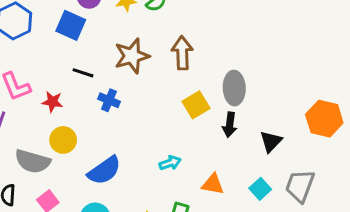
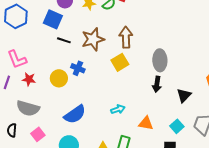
black line: (83, 73) -> (64, 40), moved
red star: (52, 102) -> (29, 79), moved
yellow square: (196, 105) -> (120, 62), moved
yellow circle: (63, 140) -> (59, 78), moved

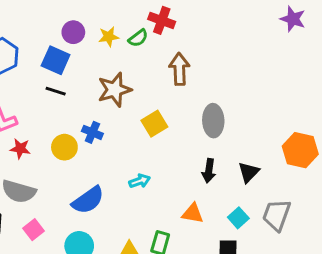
brown arrow: (126, 37) -> (179, 69), moved
black line: (64, 40) -> (56, 91), moved
black arrow: (157, 84) -> (209, 171), moved
cyan arrow: (118, 109) -> (140, 181), moved

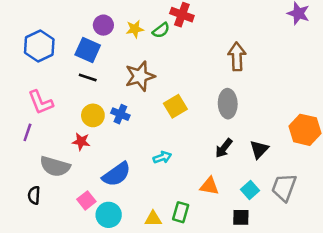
brown arrow: (179, 69) -> (237, 56), moved
yellow circle: (64, 147) -> (93, 115), moved
red star: (20, 149) -> (81, 142), moved
black arrow: (209, 171) -> (224, 148), turned 30
pink square: (34, 230) -> (86, 200), moved

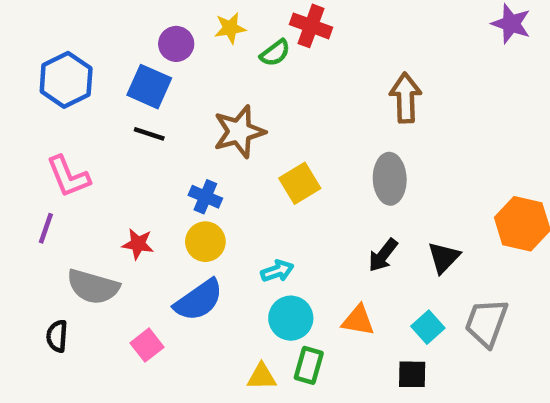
yellow star: (135, 29) -> (230, 28), moved
yellow circle: (93, 115) -> (205, 242), moved
cyan circle: (109, 215) -> (291, 318), moved

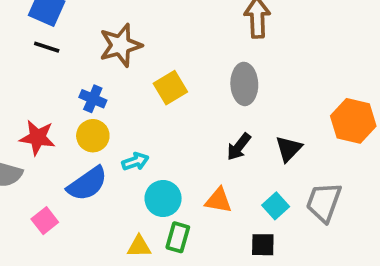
red star: (138, 244) -> (37, 138), size x1.4
cyan arrow: (277, 271) -> (135, 162), moved

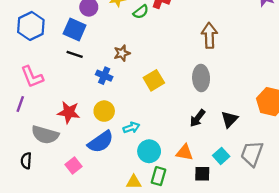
brown star: (121, 45) -> (122, 53), size x0.6
blue cross: (93, 99) -> (104, 76), moved
black square: (263, 245) -> (202, 174), moved

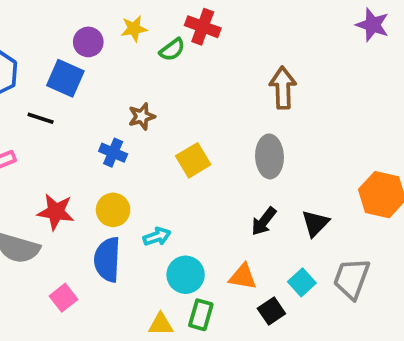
black line: (75, 54) -> (41, 118), moved
blue semicircle: (101, 142) -> (107, 259), turned 128
black square: (202, 174) -> (271, 311), turned -35

